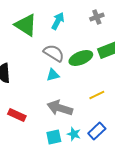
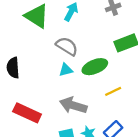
green ellipse: (81, 58) -> (95, 67), moved
red rectangle: (17, 115) -> (27, 113), size x1.4

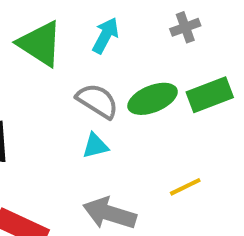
green ellipse: (95, 67) -> (153, 99), moved

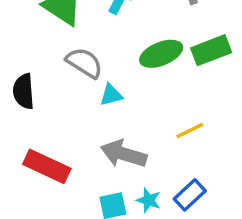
gray semicircle: (97, 101) -> (84, 63), moved

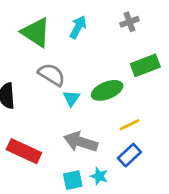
green ellipse: (161, 54) -> (107, 90), moved
cyan triangle: (111, 95) -> (71, 98), turned -42
blue rectangle: (190, 195) -> (129, 155), moved

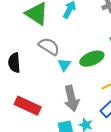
gray arrow: (81, 142) -> (71, 98), turned -120

